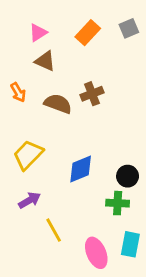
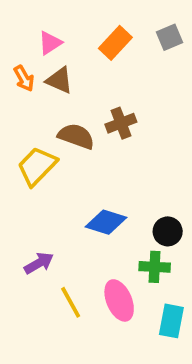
orange arrow: (18, 92) -> (24, 78), moved
yellow trapezoid: (28, 155) -> (37, 166), moved
blue diamond: (81, 169) -> (106, 222), turned 40
pink ellipse: (96, 253) -> (119, 300), moved

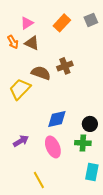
blue diamond: (106, 222) -> (57, 119), turned -30
pink ellipse: (119, 300) -> (53, 147), moved
yellow line: (71, 302) -> (39, 180), moved

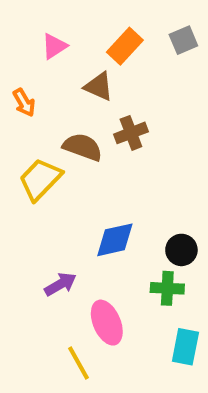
orange arrow: (13, 42) -> (24, 103), moved
brown triangle: (32, 43) -> (99, 86), moved
purple arrow: (21, 141) -> (60, 284), moved
pink ellipse: (53, 147) -> (107, 323), moved

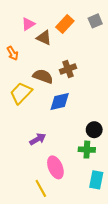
brown triangle: (99, 86) -> (44, 38), moved
blue diamond: (115, 240) -> (60, 101), moved
purple arrow: (60, 284) -> (38, 139), moved

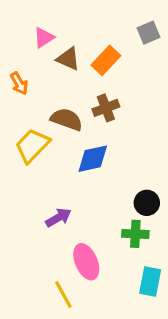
orange rectangle: (65, 24) -> (106, 60), moved

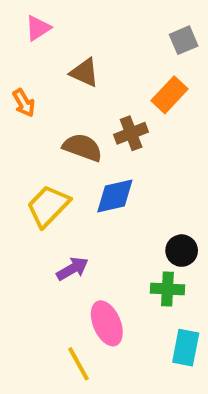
pink triangle: (44, 38) -> (38, 28), moved
orange rectangle: (106, 60) -> (169, 95), moved
yellow trapezoid: (32, 146) -> (48, 206), moved

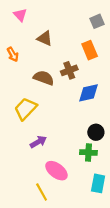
pink triangle: (38, 28) -> (20, 15), turned -40
orange rectangle: (169, 95) -> (90, 50), turned -66
blue diamond: (115, 196) -> (88, 93), moved
pink ellipse: (107, 323) -> (56, 171), turned -30

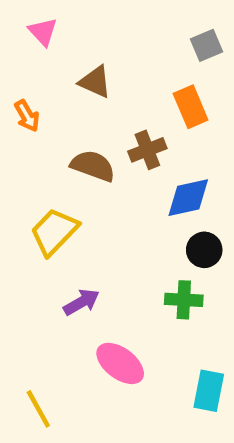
black circle: (96, 132) -> (204, 250), moved
green cross: (88, 152) -> (184, 300), moved
yellow line: (42, 192) -> (38, 409), moved

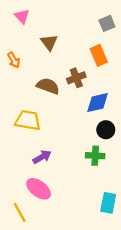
brown triangle: (95, 82) -> (49, 42), turned 30
yellow trapezoid: (54, 232) -> (28, 120), turned 56
pink ellipse: (120, 363) -> (39, 189), moved

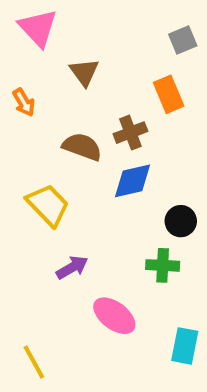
pink triangle: (22, 16) -> (38, 28), size x1.5
blue diamond: (98, 103) -> (132, 181), moved
yellow trapezoid: (28, 120) -> (48, 205), turned 36
pink ellipse: (39, 189) -> (114, 316), moved

